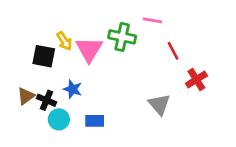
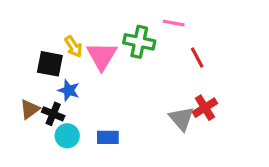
red cross: (196, 80) -> (205, 108), moved
blue star: (73, 89) -> (69, 90), moved

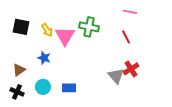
pink line: (174, 23) -> (130, 12), moved
black square: (50, 64) -> (21, 27), moved
black cross: (53, 114) -> (17, 92), moved

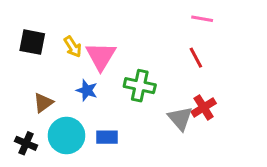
green cross: (89, 27) -> (140, 86), moved
blue star: (44, 58) -> (87, 90), moved
brown triangle: (19, 70) -> (43, 103), moved
cyan circle: (43, 87) -> (67, 136), size x1.5

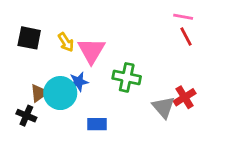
red line: (196, 58) -> (186, 36), moved
blue star: (87, 90) -> (79, 82), turned -30
cyan circle: (67, 136) -> (60, 93), moved
black cross: (26, 143) -> (26, 116), moved

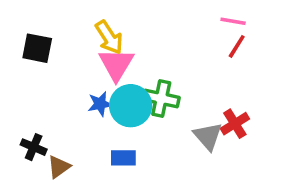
red line: (186, 36) -> (237, 46), turned 60
yellow arrow: (66, 42) -> (109, 37), moved, size x1.4
brown triangle: (39, 93) -> (59, 167), moved
cyan circle: (60, 93) -> (131, 106), moved

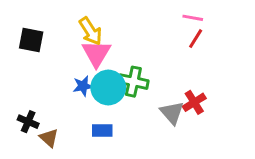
brown triangle: (59, 167) -> (49, 138), turned -42

